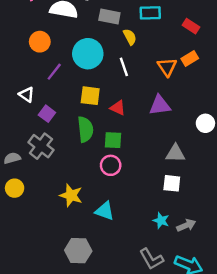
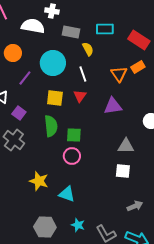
red rectangle: (191, 26) -> (139, 40), size x1.5
red triangle: (118, 108) -> (80, 96), moved, turned 40
cyan star: (161, 221) -> (78, 225), moved

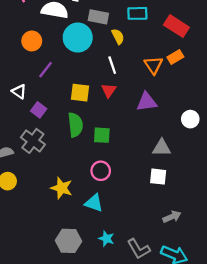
cyan circle: (53, 63) -> (78, 38), moved
pink circle: (72, 156) -> (101, 171), moved

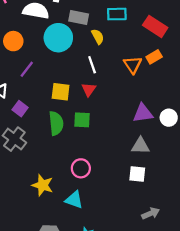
purple triangle: (147, 102) -> (143, 113), moved
green square: (102, 135) -> (82, 120), moved

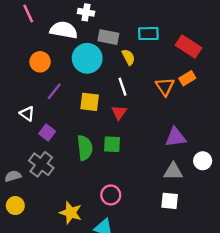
yellow square: (61, 92) -> (90, 102), moved
white circle: (169, 118) -> (203, 161), moved

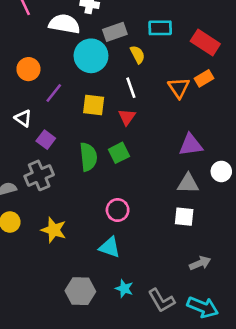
gray rectangle: (108, 37) -> (115, 32), turned -30
orange circle: (40, 62) -> (28, 69), moved
green square: (112, 144) -> (119, 153), turned -30
gray cross: (41, 164) -> (39, 175), turned 30
yellow star: (71, 213) -> (54, 230), moved

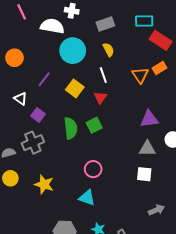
cyan rectangle: (160, 28) -> (144, 21), moved
gray rectangle: (115, 32) -> (105, 24), moved
orange circle: (28, 69) -> (14, 58), moved
yellow square: (94, 105) -> (75, 88), turned 30

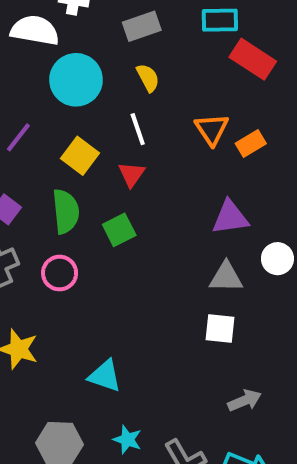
orange rectangle: (160, 68) -> (251, 144), moved
green semicircle: (71, 128) -> (66, 211), moved
pink circle: (93, 169) -> (60, 273), moved

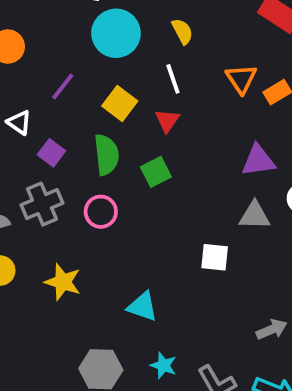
white square: (220, 329) -> (215, 257), moved

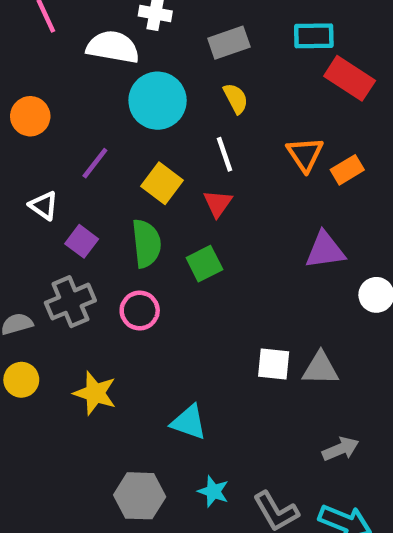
gray triangle: (255, 215) -> (321, 369), moved

